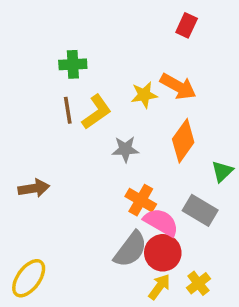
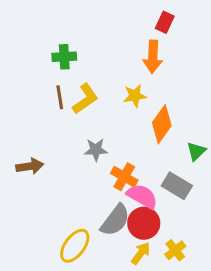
orange arrow: (178, 86) -> (153, 57), moved, turned 64
yellow star: (144, 95) -> (135, 96), moved
gray star: (125, 149) -> (96, 150), moved
yellow ellipse: (29, 278) -> (75, 246), moved

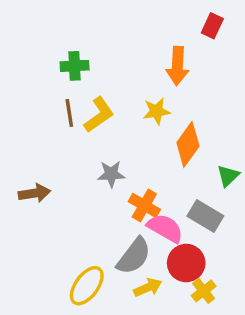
red rectangle: (165, 22) -> (212, 26), moved
red circle: (144, 223) -> (186, 263), moved
yellow arrow: (141, 253) -> (148, 287), moved, turned 30

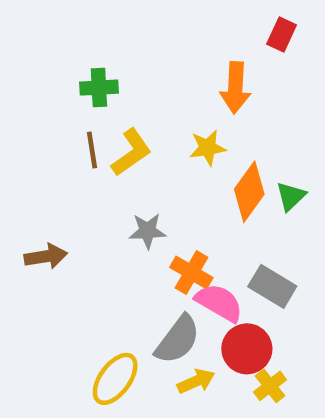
green triangle: (228, 176) -> (291, 196), moved

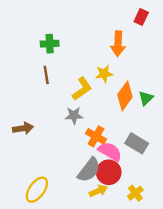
yellow L-shape: (131, 152) -> (82, 89), moved
red circle: (247, 349) -> (109, 172), moved
yellow ellipse: (115, 379) -> (37, 190), moved

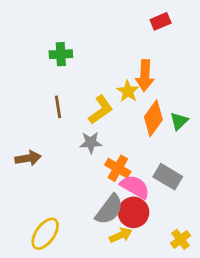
red rectangle: (141, 17) -> (161, 21), moved, turned 42
orange arrow: (118, 44) -> (145, 76), moved
yellow star: (104, 74) -> (128, 91), turned -30
brown line: (46, 75) -> (58, 107), moved
yellow cross: (135, 193) -> (181, 239), moved

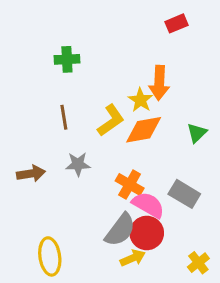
orange diamond: (153, 118) -> (144, 130), moved, turned 44
gray star: (91, 143) -> (78, 164), moved
yellow ellipse: (45, 234) -> (50, 256), turned -44

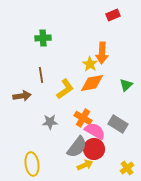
yellow L-shape: (111, 120) -> (65, 89), moved
gray star: (78, 164) -> (50, 122), moved
brown arrow: (31, 174) -> (22, 96), moved

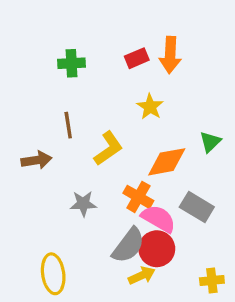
red rectangle: (113, 15) -> (137, 58), moved
orange arrow: (102, 53) -> (170, 55), moved
orange diamond: (92, 83) -> (167, 162), moved
yellow cross: (127, 168) -> (212, 280), turned 32

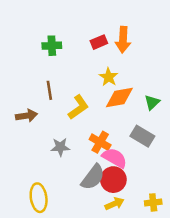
orange diamond: (167, 162) -> (119, 98), moved
gray rectangle: (197, 207) -> (142, 136), moved
yellow arrow: (142, 275) -> (115, 204), moved

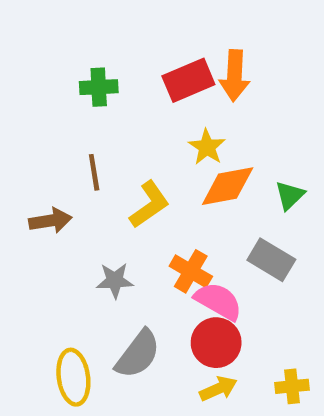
red rectangle: (99, 42) -> (188, 80), size x1.5
gray semicircle: (93, 177) -> (138, 354), moved

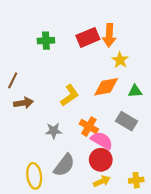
yellow star: (207, 147) -> (120, 60), moved
brown line: (94, 172) -> (13, 80), moved, turned 35
green triangle: (290, 195) -> (135, 91), turned 40

